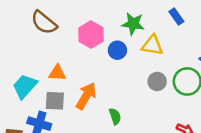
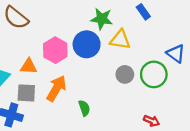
pink hexagon: (91, 35) -> (55, 50), moved
blue circle: (117, 50) -> (87, 44), size x1.5

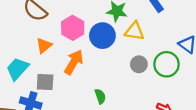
pink hexagon: (55, 50) -> (73, 28), moved
orange triangle: (29, 66) -> (44, 46), moved, turned -42
orange arrow: (56, 88) -> (74, 62), moved

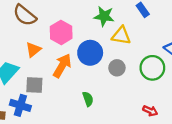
blue circle: (102, 36) -> (90, 53), moved
gray circle: (139, 64) -> (117, 68), moved

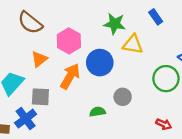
gray circle: (117, 68) -> (123, 97), moved
green semicircle: (88, 99) -> (97, 112), turned -80
blue cross: (20, 105) -> (26, 119), turned 36

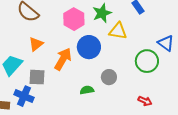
green star: (115, 24) -> (102, 13), turned -30
pink hexagon: (69, 41) -> (74, 19), moved
blue cross: (26, 119) -> (24, 96), turned -30

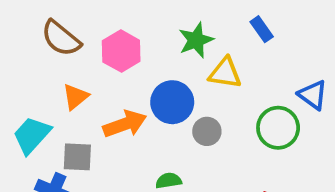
pink hexagon: (74, 19) -> (121, 51), moved
orange arrow: (63, 59) -> (125, 124), turned 40
gray circle: (109, 77) -> (207, 131), moved

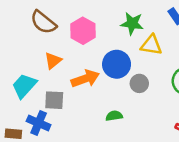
green star: (196, 40) -> (132, 23), turned 30

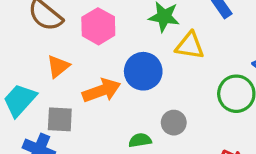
gray circle: (139, 83) -> (174, 123), moved

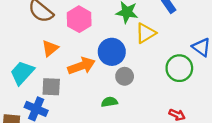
yellow triangle: (190, 46) -> (146, 33), turned -40
gray circle: (174, 123) -> (125, 76), moved

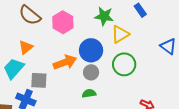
orange triangle: (50, 48) -> (26, 47), moved
green circle: (179, 68) -> (124, 64), moved
gray circle: (125, 76) -> (91, 72), moved

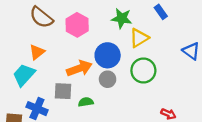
gray square: (39, 80) -> (63, 91), moved
green semicircle: (89, 93) -> (86, 102), moved

